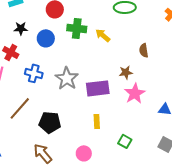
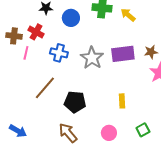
purple rectangle: (98, 88) -> (123, 54), moved
green square: (125, 141) -> (143, 130), moved, turned 32

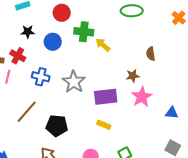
yellow arrow: (128, 15) -> (103, 45), moved
purple rectangle: (123, 54) -> (106, 97), moved
yellow rectangle: (122, 101) -> (104, 125), turned -64

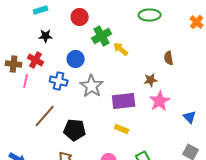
green cross: (84, 32) -> (102, 36), turned -36
blue circle: (53, 42) -> (76, 59), moved
blue triangle: (172, 113) -> (190, 117), turned 40

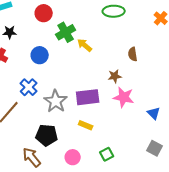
blue cross: (59, 81) -> (29, 87), moved, turned 30
gray star: (92, 86) -> (56, 101), moved
pink star: (160, 101) -> (124, 97), turned -30
black pentagon: (75, 130) -> (47, 135), moved

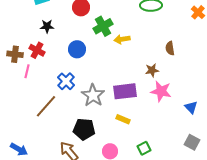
yellow arrow: (85, 45) -> (122, 39), turned -49

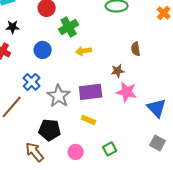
yellow arrow: (122, 39) -> (84, 51), moved
blue triangle: (191, 107) -> (157, 108), size x1.5

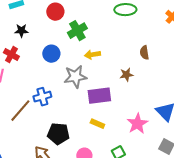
blue cross: (32, 82) -> (42, 97), moved, turned 30
pink star: (127, 92) -> (137, 124), moved, turned 30
gray star: (59, 96) -> (75, 77), moved, turned 30

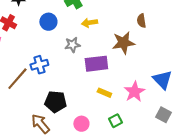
brown star: (126, 75) -> (123, 43), size x1.6
gray star: (75, 77) -> (72, 45), size x0.7
yellow rectangle: (97, 124) -> (104, 93), moved

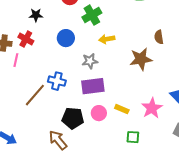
purple rectangle: (96, 64) -> (93, 86), moved
blue cross: (39, 65) -> (57, 81), turned 30
green square: (115, 121) -> (133, 137), turned 32
pink circle: (81, 124) -> (99, 113), moved

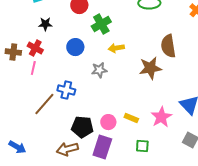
brown semicircle: (159, 37) -> (168, 46), size x1.6
pink line: (16, 60) -> (33, 68), moved
purple rectangle: (93, 86) -> (102, 147), moved, turned -65
brown arrow: (58, 140) -> (67, 149), turned -65

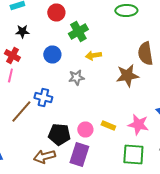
pink star: (161, 117) -> (138, 124), turned -30
green square: (142, 146) -> (133, 154), moved, size x1.6

